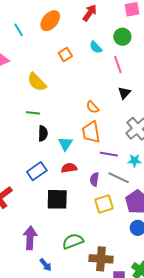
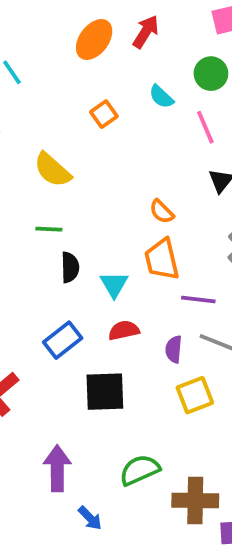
orange ellipse: (50, 21) -> (94, 40), moved

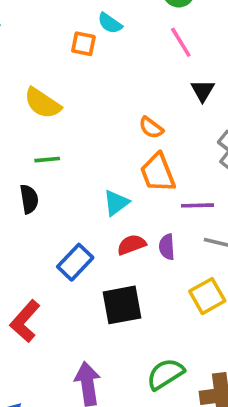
cyan semicircle: (161, 97) -> (110, 23), moved
orange square: (104, 114) -> (83, 44), turned -35
black semicircle: (70, 267) -> (29, 199), moved
cyan triangle: (114, 284) -> (116, 203), turned 32
purple semicircle: (174, 349) -> (167, 247), moved

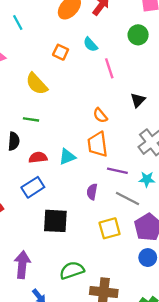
pink line: (181, 42) -> (109, 68), moved
orange square: (83, 44) -> (61, 52), moved
red semicircle: (132, 245) -> (38, 157), moved

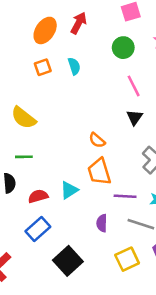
cyan semicircle: (90, 44) -> (74, 66), turned -147
orange square: (61, 52) -> (43, 67), moved, turned -35
pink line: (109, 68) -> (134, 86), moved
black square: (55, 221) -> (68, 261), turned -36

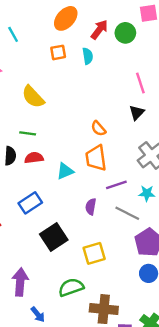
red arrow: (79, 23) -> (99, 30), moved
green circle: (123, 48) -> (125, 33), moved
red semicircle: (38, 196) -> (34, 158), moved
purple line: (125, 196) -> (116, 185), turned -30
yellow square: (127, 259) -> (94, 253), moved

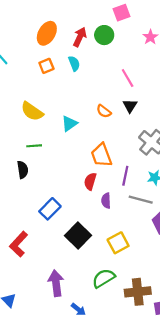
orange semicircle: (98, 128) -> (104, 111), moved
red semicircle: (34, 158) -> (90, 181), moved, turned -54
cyan triangle: (65, 171) -> (69, 123), moved
purple line: (116, 185) -> (125, 176), turned -48

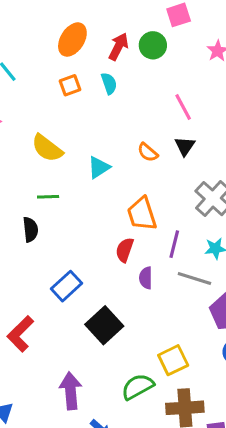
yellow square: (118, 243) -> (173, 360), moved

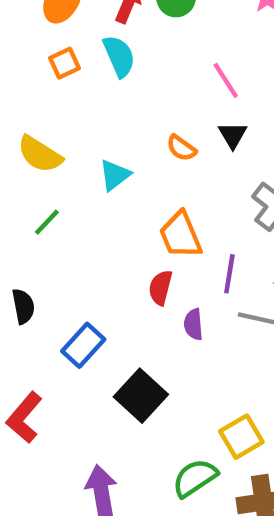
cyan semicircle: (109, 83) -> (119, 56), size x1.4
green line: (48, 197) -> (47, 222), turned -40
black semicircle: (30, 230) -> (23, 306), moved

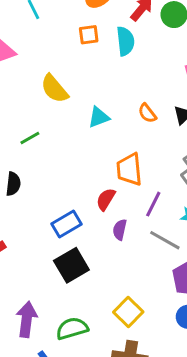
green line: (47, 222) -> (30, 138), moved
blue rectangle: (83, 345) -> (66, 224), moved
yellow square: (241, 437) -> (128, 312), turned -32
green semicircle: (195, 478) -> (72, 328), moved

